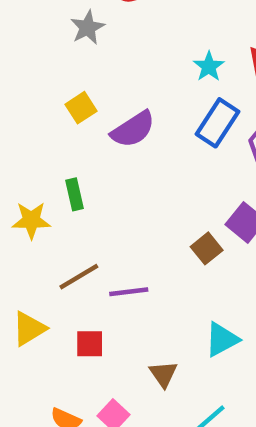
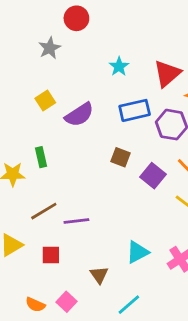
cyan star: (209, 67) -> (119, 66), moved
blue rectangle: (217, 123) -> (135, 110), turned 44
brown square: (207, 248) -> (120, 157), moved, turned -30

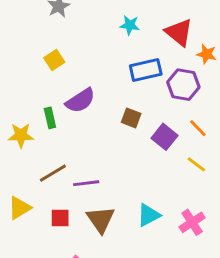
cyan star: (119, 66) -> (130, 25), turned -30
red triangle: (167, 74) -> (179, 32), turned -40
purple semicircle: (79, 115) -> (80, 101), moved
brown triangle: (99, 275) -> (101, 219), moved, size x1.5

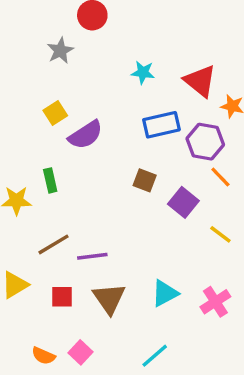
purple semicircle: (80, 101) -> (86, 135), moved
orange line: (198, 128) -> (220, 177), moved

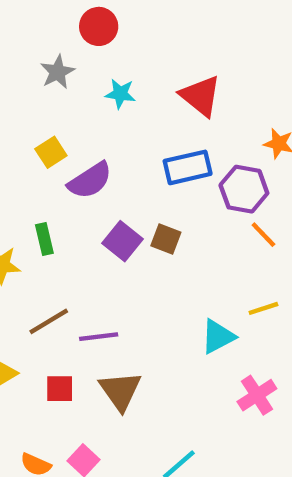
cyan star: (143, 73) -> (120, 94), moved
red triangle: (200, 81) -> (201, 96), moved
purple square: (183, 202) -> (122, 241), moved
yellow line: (220, 234) -> (263, 308), turned -55
cyan triangle: (165, 293) -> (218, 337), moved

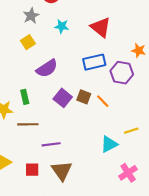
yellow square: (51, 152) -> (28, 42), moved
orange line: (263, 235) -> (103, 101), moved
brown line: (49, 321) -> (28, 124), moved, turned 30

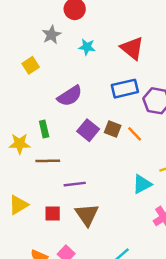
yellow square: (28, 42) -> (31, 65), moved

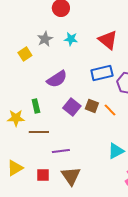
gray star: (51, 35) -> (45, 39), moved

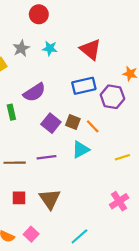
green rectangle: (36, 106) -> (11, 112), moved
brown line: (39, 132) -> (15, 163), moved
purple line: (61, 151) -> (47, 157), moved
cyan triangle: (116, 151) -> (81, 150), moved

